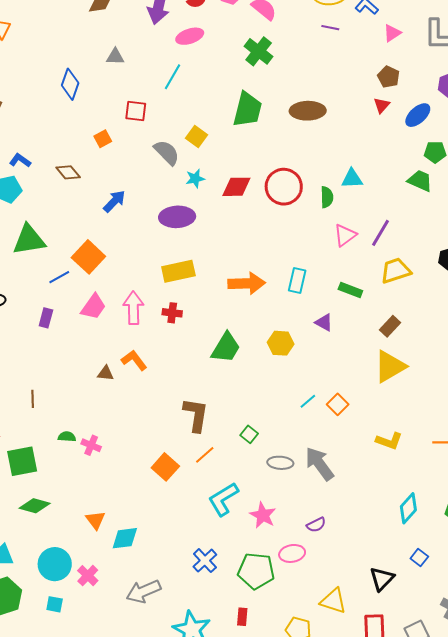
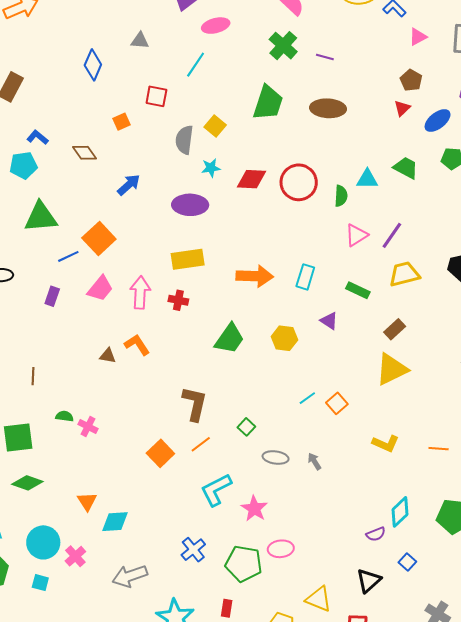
purple line: (330, 28) -> (325, 57), moved
gray semicircle: (167, 152) -> (184, 140), turned -132
green trapezoid: (420, 181) -> (406, 168), moved
gray arrow: (319, 464) -> (314, 461), size x0.5
purple semicircle: (316, 525) -> (376, 534), moved

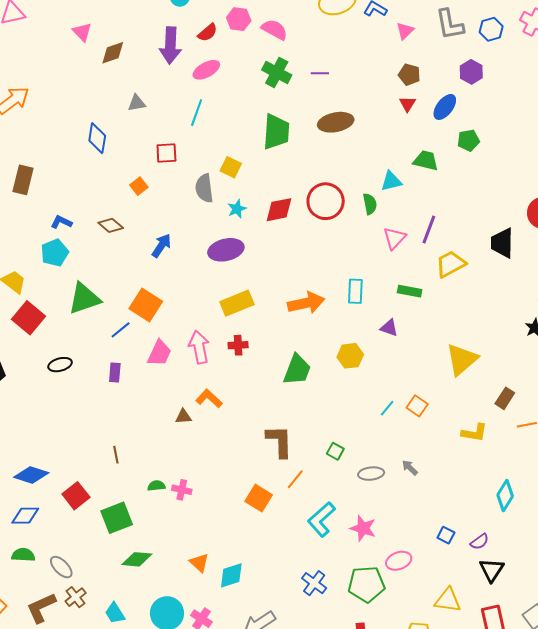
brown rectangle: (395, 329) -> (505, 398), moved
purple semicircle: (376, 534) -> (479, 542), moved
blue square: (407, 562) -> (446, 535), moved

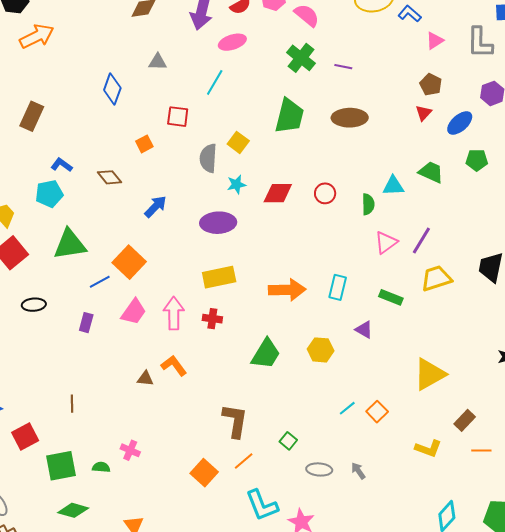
red circle: (326, 201) -> (325, 193), size x0.6
green semicircle: (156, 486) -> (101, 467), moved
cyan L-shape: (321, 519) -> (262, 505), turned -81

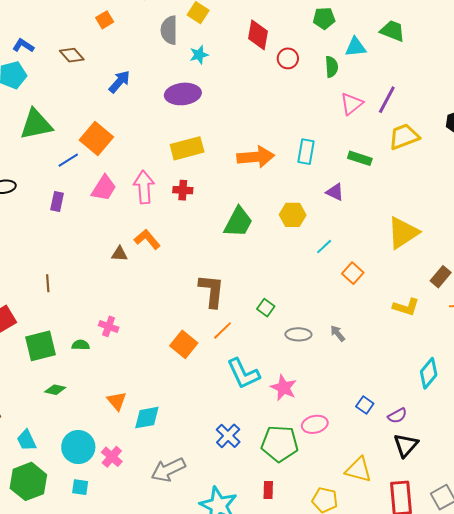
green pentagon: (477, 160) -> (324, 18), moved
red diamond: (278, 193) -> (258, 35), moved, turned -76
cyan line: (347, 408) -> (324, 247), moved
green diamond: (73, 510) -> (55, 390), size x0.7

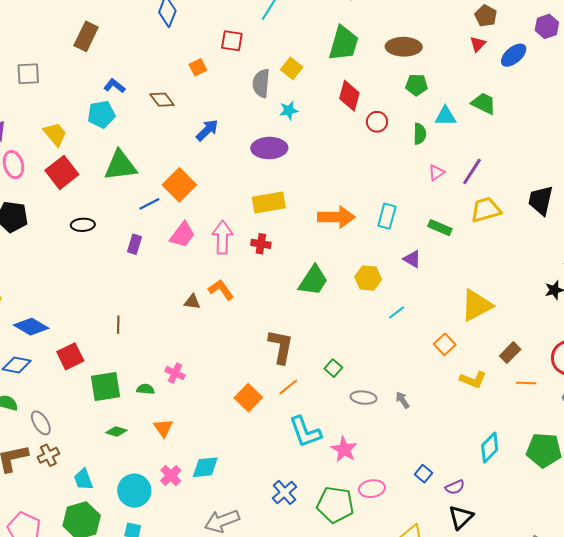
pink triangle: (352, 104) -> (437, 173), size x0.7
orange square: (353, 273) -> (445, 344), moved
orange triangle: (117, 401) -> (163, 428), moved
pink cross: (112, 457) -> (171, 475), moved

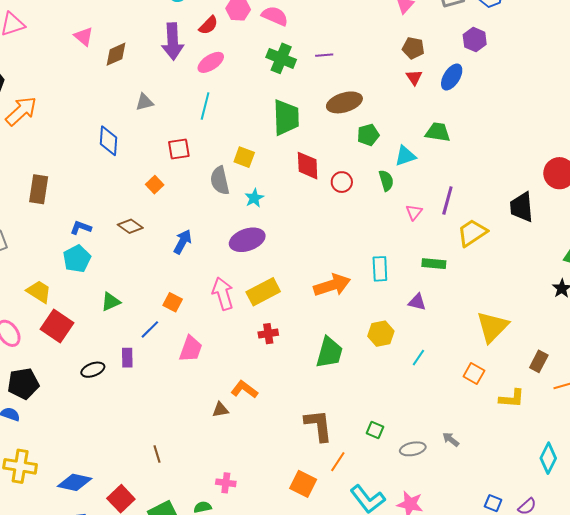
green triangle: (120, 165) -> (111, 302), size x0.6
orange square: (179, 185) -> (173, 302), size x0.6
pink arrow: (222, 237) -> (223, 294), moved
purple rectangle: (135, 244) -> (127, 358), moved

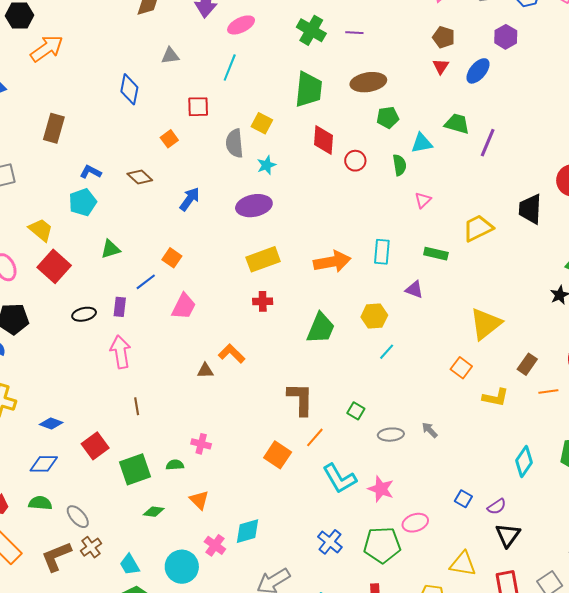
purple line: (447, 200) -> (488, 143), moved
pink arrow: (223, 294) -> (120, 352), moved
cyan line: (418, 358) -> (387, 352), moved
blue diamond: (75, 482) -> (51, 424), size x0.7

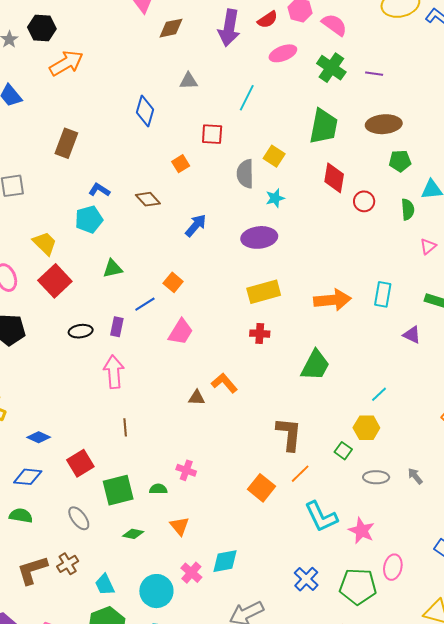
pink ellipse: (241, 25) -> (283, 53), moved
yellow hexagon: (374, 316) -> (366, 428), moved
gray ellipse: (78, 517) -> (79, 518), moved
pink ellipse: (415, 523) -> (393, 567), turned -65

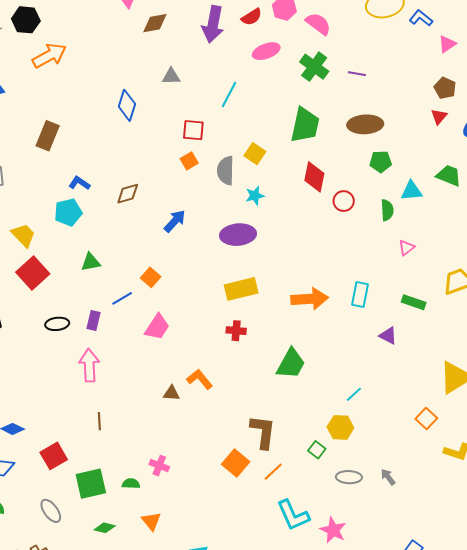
orange square: (181, 164) -> (189, 161), moved
brown diamond: (148, 199) -> (128, 194), turned -65
orange square: (261, 488) -> (236, 463), moved

